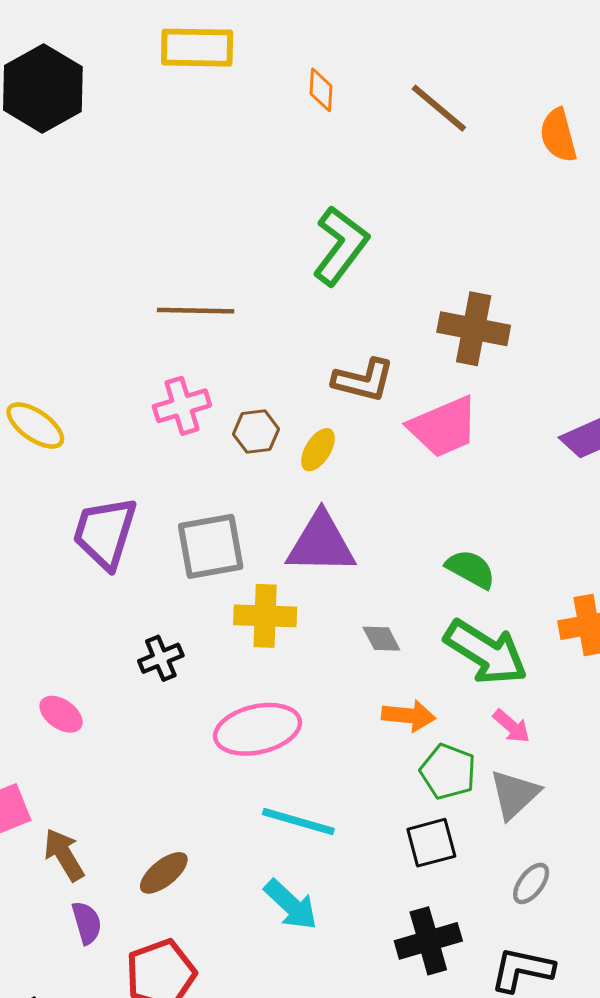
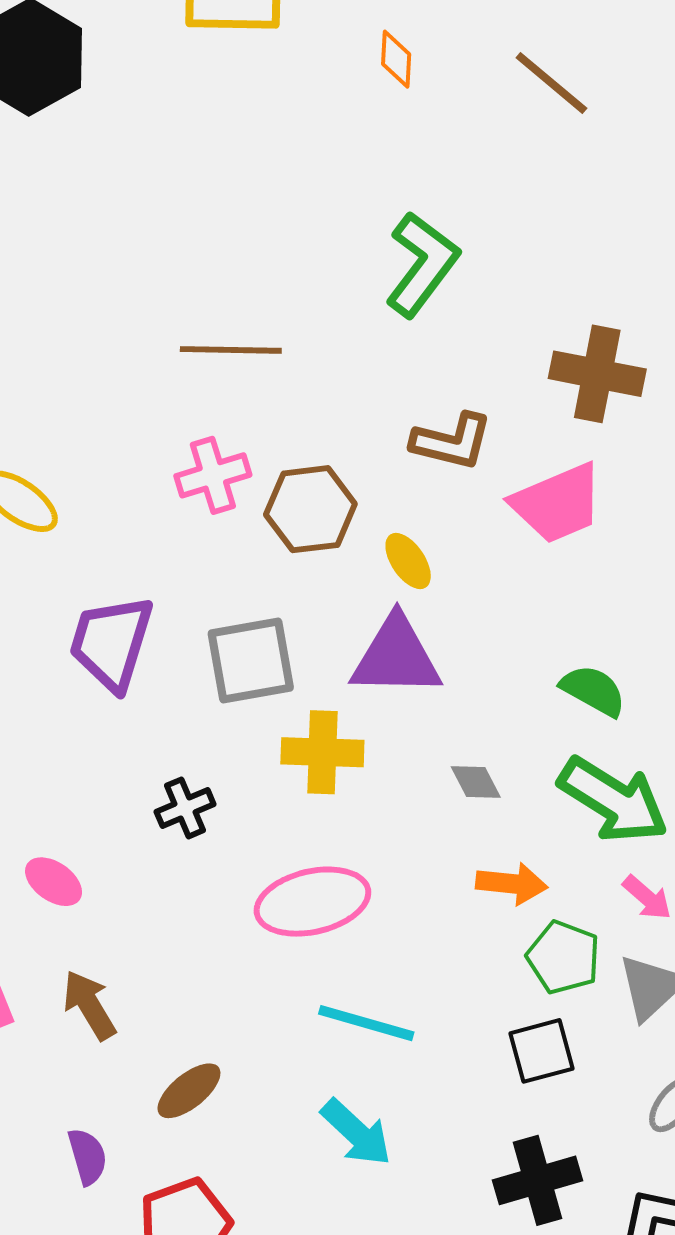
brown hexagon: (256, 432) -> (310, 509), size x1.5
yellow ellipse: (318, 450) -> (408, 561), moved, turned -66
brown arrow: (64, 855) -> (89, 1005), moved

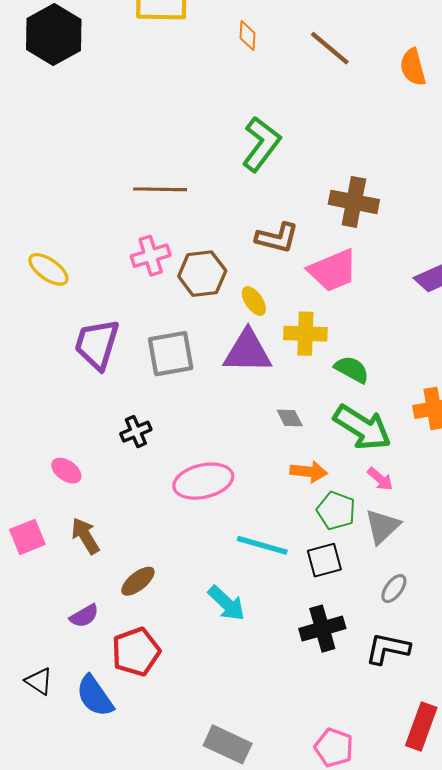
yellow cross: (322, 752) -> (305, 334), moved
cyan line: (366, 1023) -> (262, 545), moved
purple semicircle: (87, 1156) -> (84, 616), turned 76

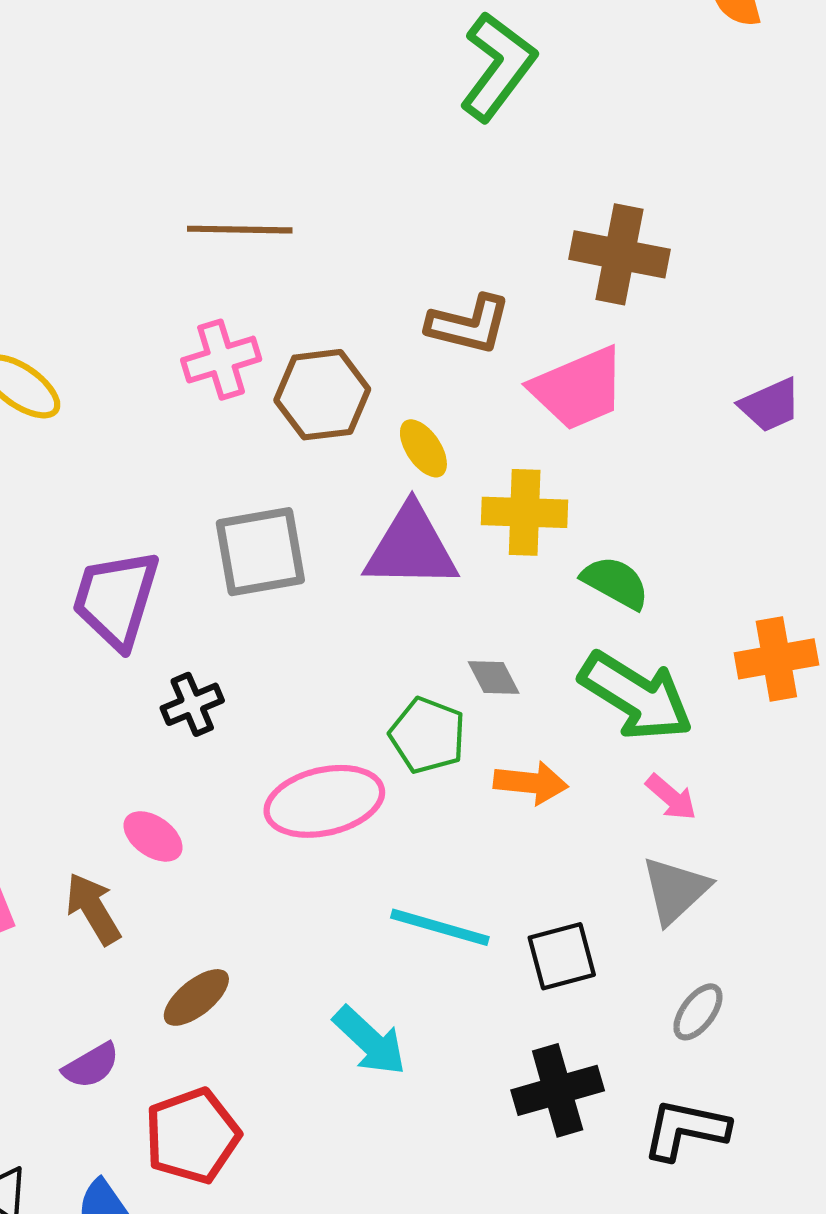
green L-shape: (261, 144) -> (498, 66), moved
purple trapezoid: (97, 344) -> (116, 599), moved
pink ellipse: (66, 471) -> (153, 836), moved
green pentagon: (336, 511) -> (428, 735), moved

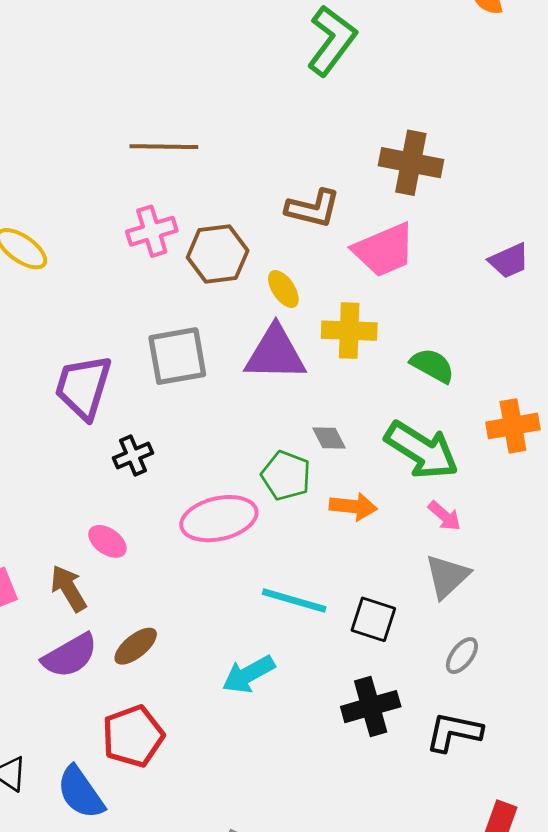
green semicircle: (615, 583) -> (432, 365), moved
black square: (562, 956) -> (373, 619), turned 33
cyan arrow: (370, 1041) -> (248, 674), turned 108
purple semicircle: (91, 1066) -> (70, 656), moved, size x1.5

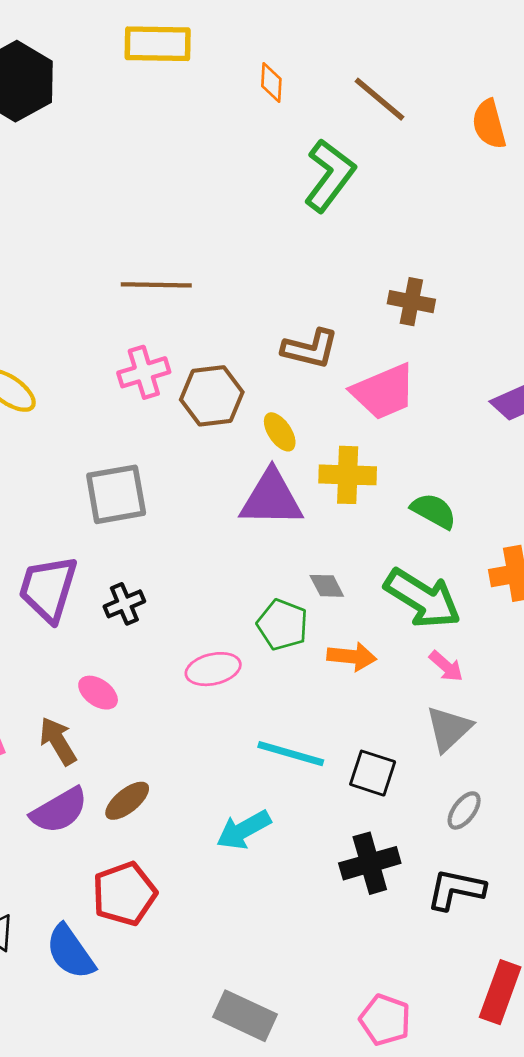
brown cross: (411, 163) -> (411, 302), size x0.7
gray square: (177, 356) -> (116, 494), moved
purple trapezoid: (83, 387) -> (48, 589), moved
pink ellipse: (219, 519) -> (213, 669), size x0.7

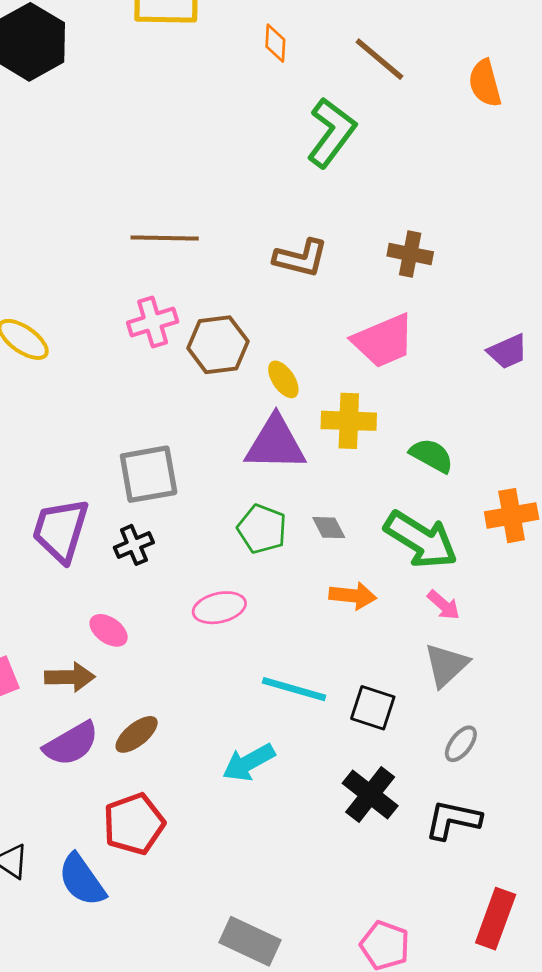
brown L-shape: (310, 349) -> (301, 258), moved
gray square: (116, 494) -> (149, 474), moved
green pentagon: (282, 625) -> (262, 529), moved
brown arrow: (58, 741) -> (70, 677), turned 120
black cross: (370, 863) -> (370, 795), turned -36

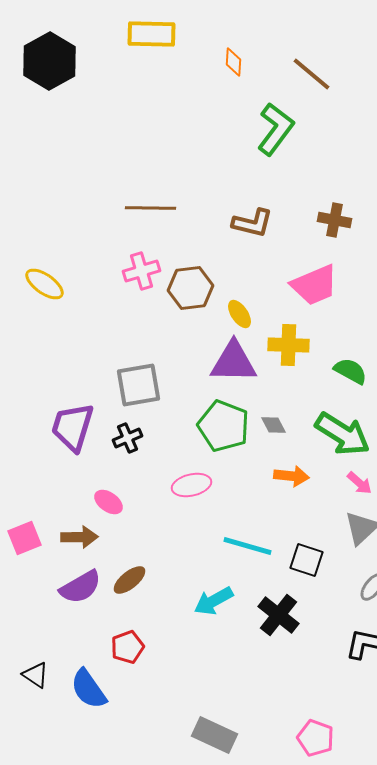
green pentagon: (262, 529) -> (224, 426), size x1.4
black cross: (370, 795) -> (278, 615), moved
red pentagon: (134, 824) -> (128, 647), size x0.7

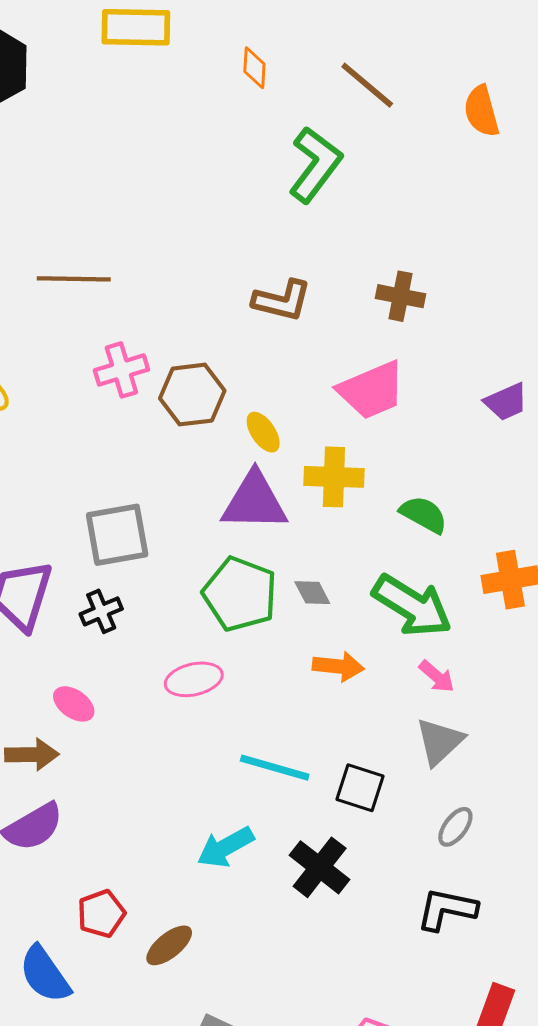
brown line: (150, 208) -> (74, 279), moved
brown ellipse: (130, 580) -> (169, 945), moved

